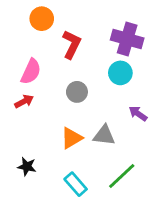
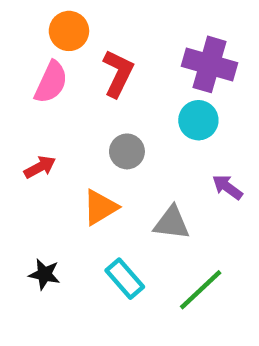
pink semicircle: (31, 72) -> (51, 82), moved
orange triangle: (72, 138) -> (100, 207), moved
cyan rectangle: (76, 184) -> (125, 279), moved

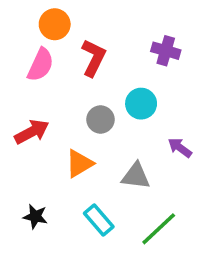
purple cross: (210, 64) -> (166, 51), size x0.7
cyan circle: (198, 120) -> (141, 104), moved
red arrow: (40, 167) -> (32, 132), size x1.4

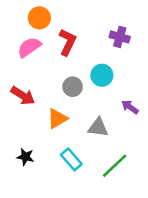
pink semicircle: (41, 65) -> (29, 47), turned -150
red arrow: (32, 132) -> (23, 96), turned 60

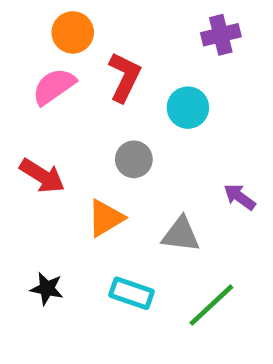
purple cross: (120, 37) -> (221, 35), moved, turned -30
cyan circle: (102, 75) -> (188, 108), moved
cyan rectangle: (71, 159) -> (131, 293), turned -30

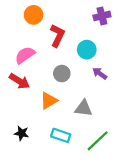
pink semicircle: (54, 86) -> (25, 55), moved
purple arrow: (240, 197) -> (100, 74), moved

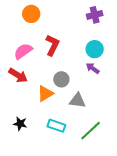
red L-shape: (57, 36) -> (52, 45), moved
cyan circle: (87, 50) -> (95, 49), moved
gray circle: (62, 74) -> (61, 79), moved

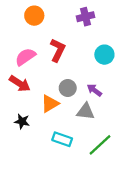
purple cross: (95, 15) -> (86, 17), moved
purple arrow: (93, 68) -> (94, 90), moved
black star: (20, 124) -> (22, 121), moved

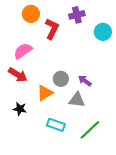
red L-shape: (58, 50) -> (52, 29), moved
cyan circle: (104, 55) -> (103, 32), moved

